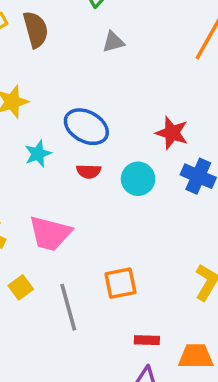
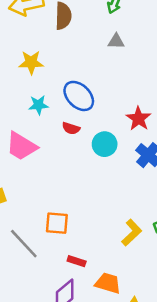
pink trapezoid: (50, 233) -> (21, 146), moved
orange square: (120, 283) -> (57, 223), moved
gray line: (68, 307) -> (24, 244), moved, turned -44

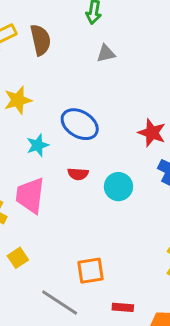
red semicircle: (71, 128) -> (78, 174), moved
cyan circle: (105, 144) -> (118, 187), moved
pink trapezoid: (21, 146) -> (30, 195), turned 80

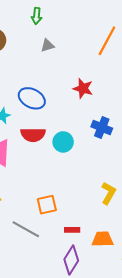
red star: (152, 133) -> (83, 88), moved
red semicircle: (78, 174) -> (33, 135), size x1.6

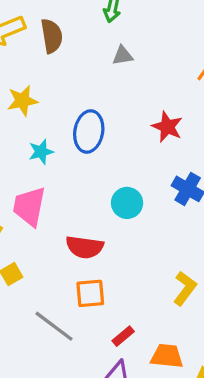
blue ellipse: (32, 98) -> (89, 131), turned 65
red semicircle: (33, 135) -> (85, 247), moved
red rectangle: (72, 230) -> (123, 336), turned -48

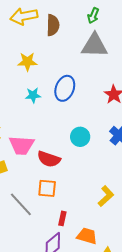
gray triangle: (123, 55) -> (94, 45), size x2.0
pink trapezoid: (29, 206) -> (22, 145), moved, turned -108
red rectangle: (123, 336) -> (62, 218), turned -48

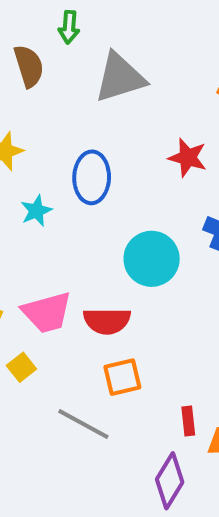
green arrow: (93, 16) -> (69, 27), moved
cyan circle: (80, 137) -> (152, 259), size x1.4
red rectangle: (62, 218) -> (188, 421), moved

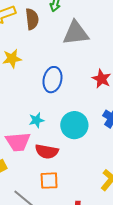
cyan star: (36, 211) -> (36, 120), moved

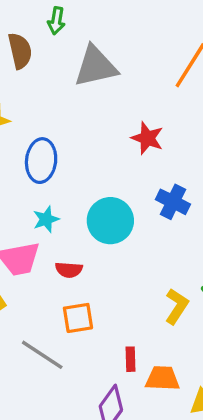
blue ellipse: (52, 80) -> (41, 161), moved
red semicircle: (47, 151) -> (69, 270), size x0.7

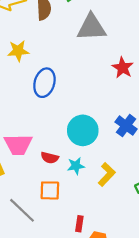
red star: (147, 138) -> (123, 68), moved
cyan star: (46, 219) -> (76, 166), moved
yellow L-shape: (177, 306) -> (107, 174), moved

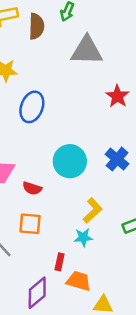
cyan star: (76, 166) -> (83, 237), moved

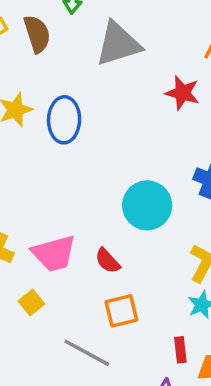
blue ellipse: (32, 107) -> (64, 120), moved
red semicircle: (32, 188) -> (108, 261), turned 48

